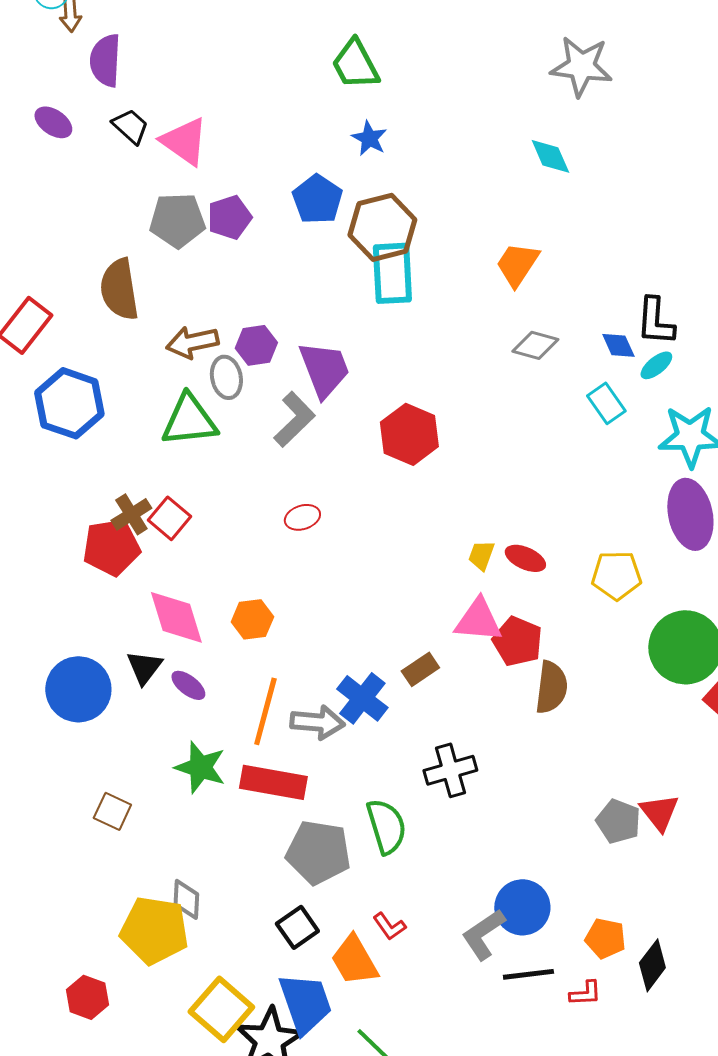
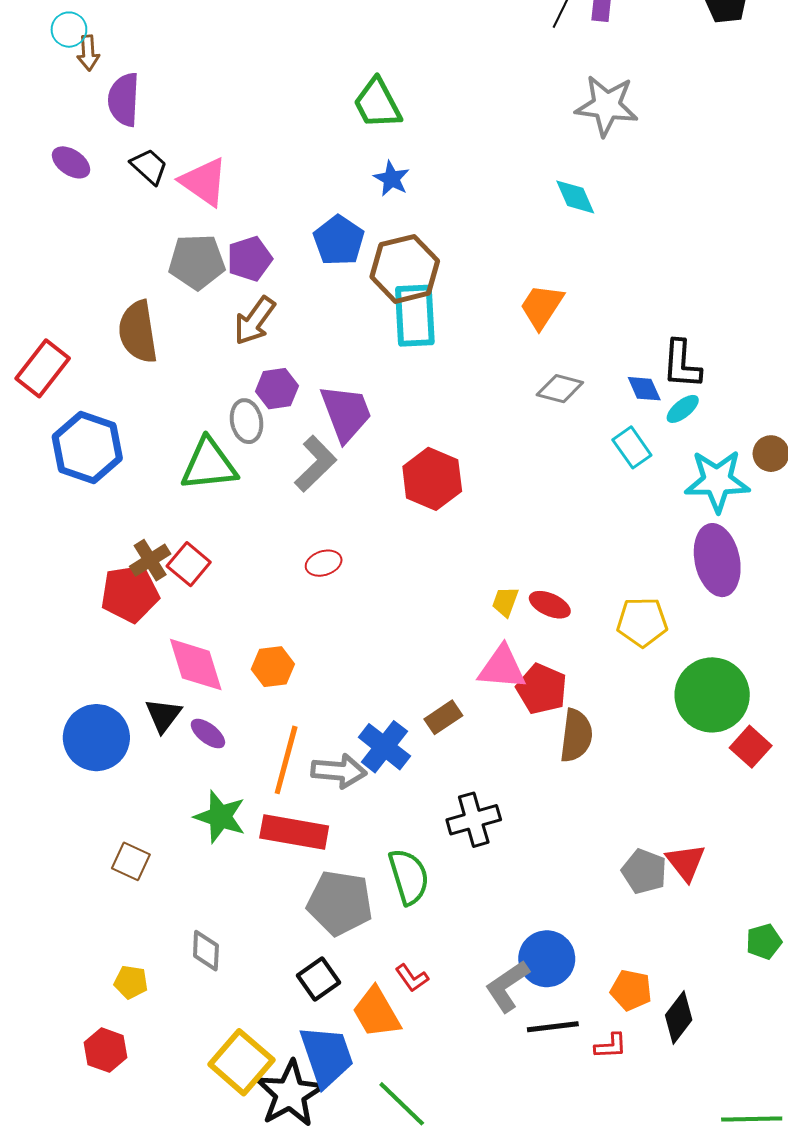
brown arrow: (192, 342) -> (255, 321), moved, turned -42
yellow pentagon: (154, 930) -> (131, 982), moved, size x0.5

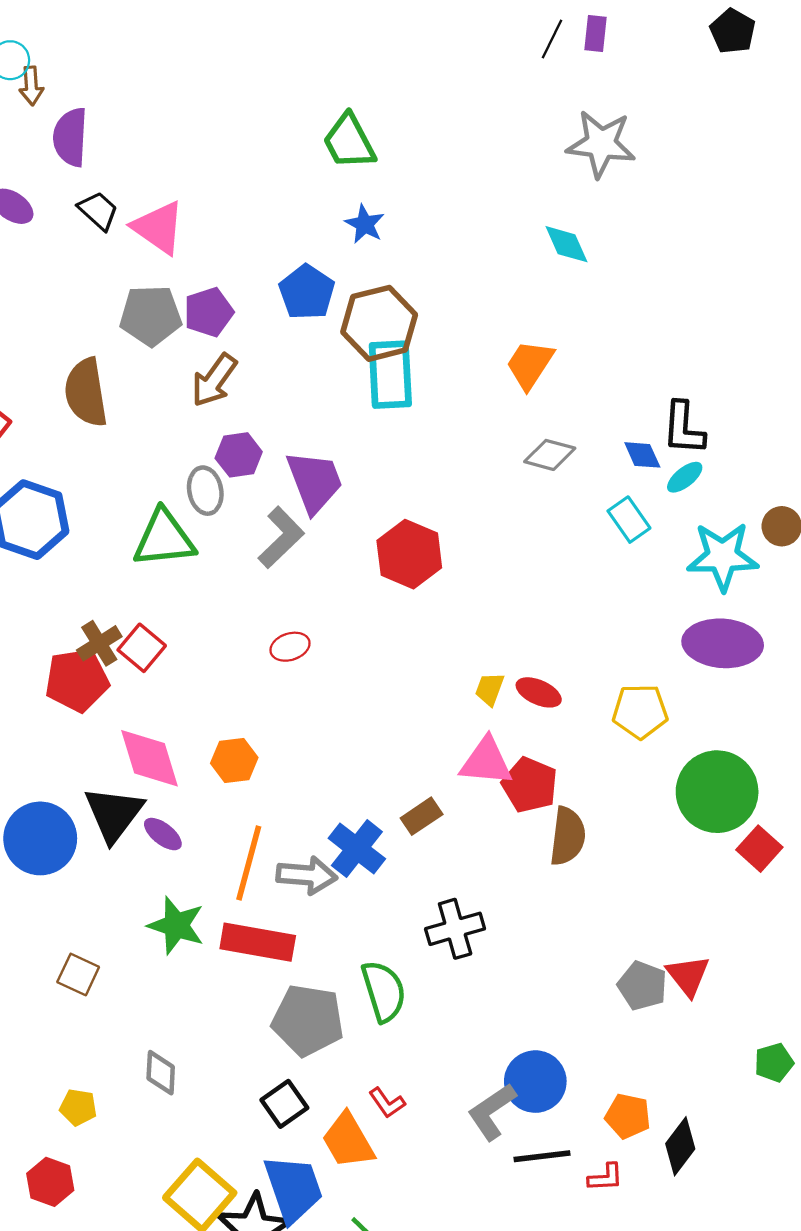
purple ellipse: (717, 560) -> (723, 643), turned -74
black triangle: (163, 715) -> (114, 814), size x1.5

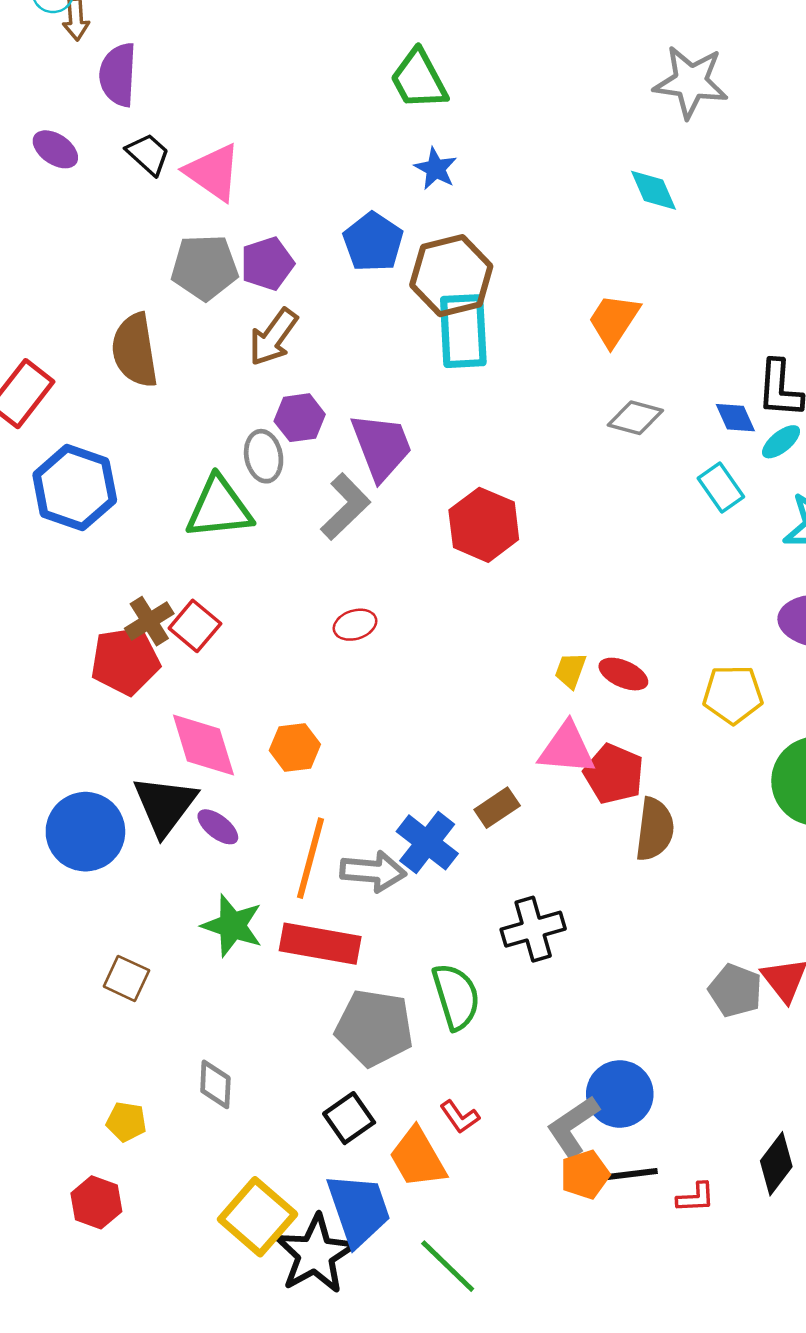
orange pentagon: (628, 1116) -> (585, 1175), moved, turned -30

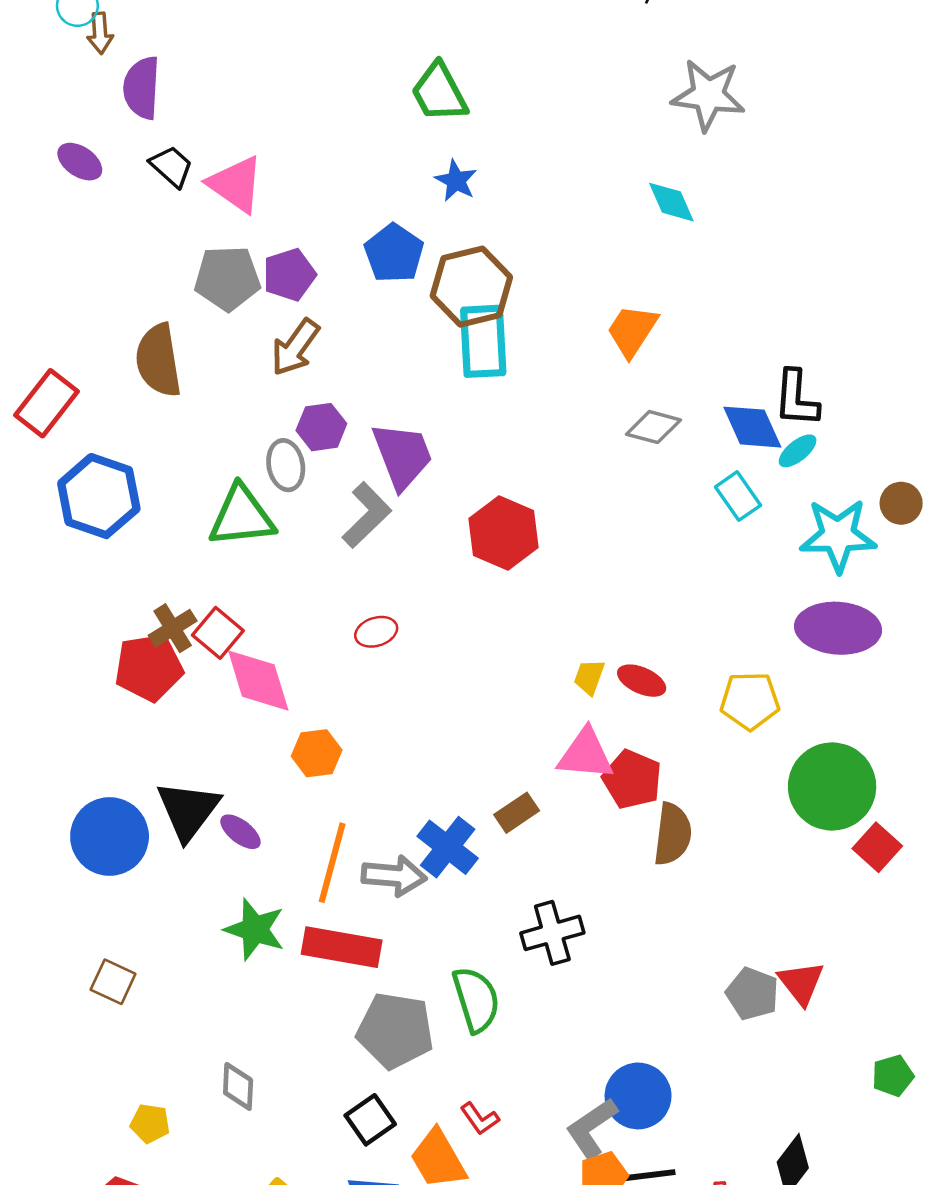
blue diamond: (735, 418) -> (752, 427), size x1.5
pink diamond: (203, 745) -> (258, 681), moved
brown square: (126, 978) -> (113, 982), moved

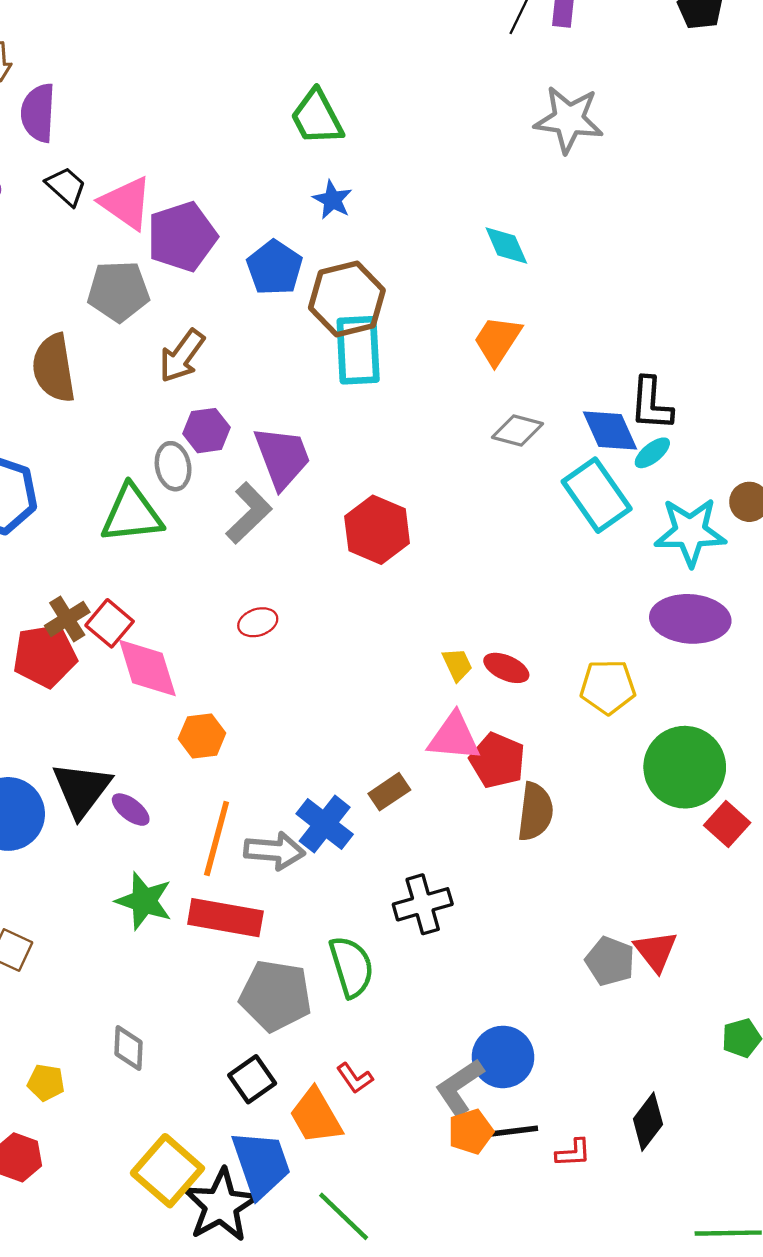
cyan diamond: (671, 202) -> (506, 245), moved
purple pentagon: (289, 275) -> (182, 237), moved, size x1.4
cyan rectangle: (738, 496) -> (597, 495), size x1.6
yellow trapezoid: (589, 677) -> (457, 665), turned 135

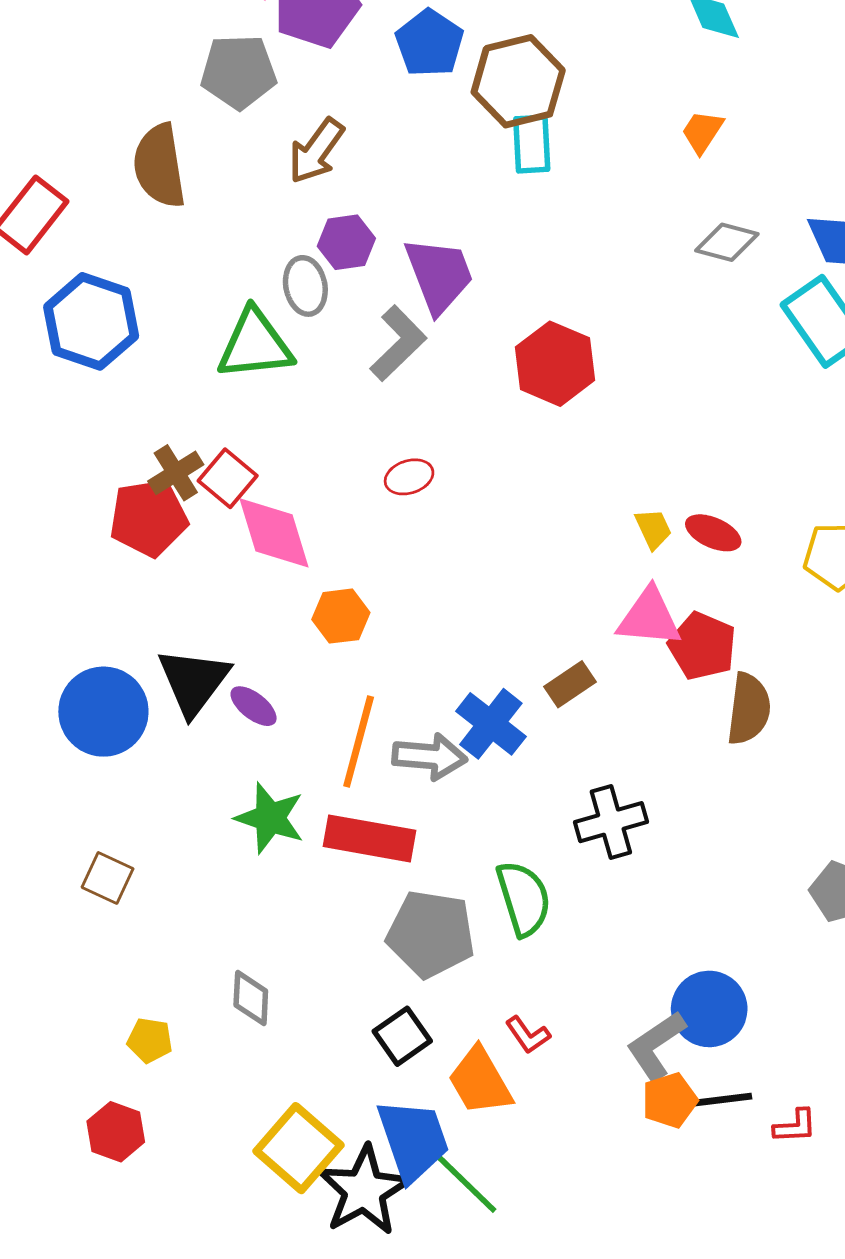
orange trapezoid: (497, 340) -> (702, 132), size x0.7
cyan rectangle: (358, 350) -> (532, 144), size x0.7
green line: (344, 1216) -> (466, 1184), moved

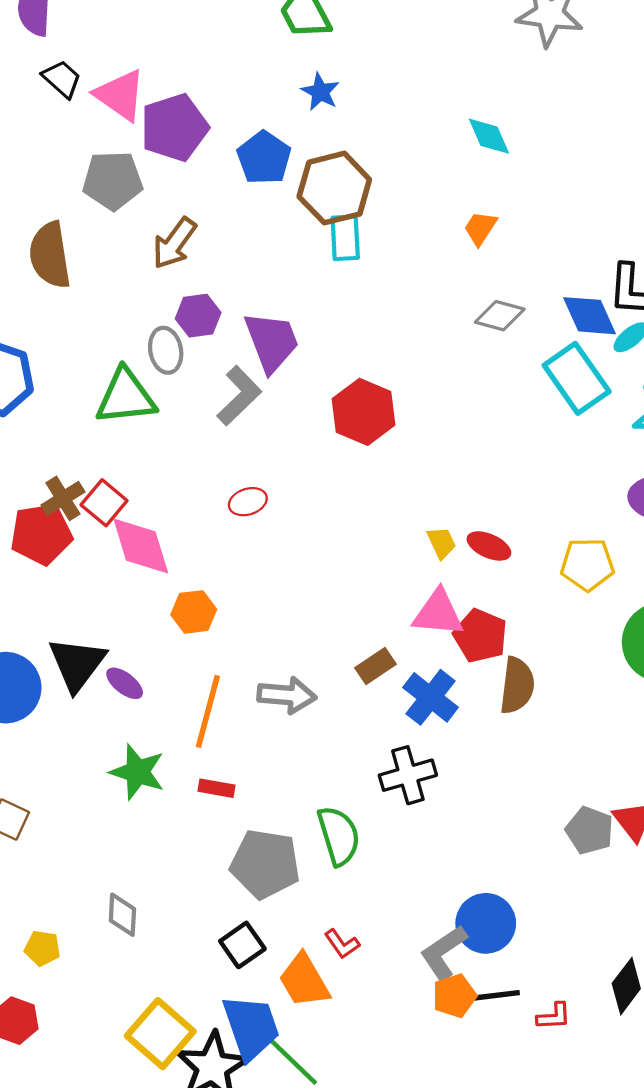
blue cross: (491, 724) -> (431, 697), moved
gray arrow: (430, 757) -> (287, 695), moved
red rectangle: (369, 838) -> (216, 788), size x0.5

